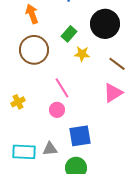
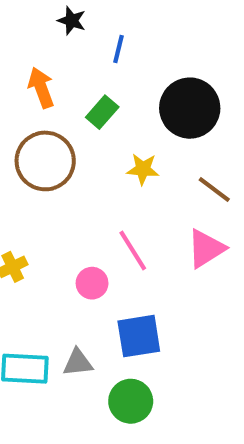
green rectangle: (69, 34) -> (102, 112), moved
pink line: (62, 88) -> (133, 251), moved

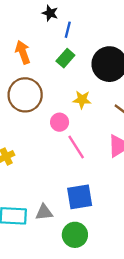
black star: (72, 21) -> (50, 13), moved
green rectangle: (102, 112) -> (65, 58), moved
pink circle: (92, 283) -> (60, 122), moved

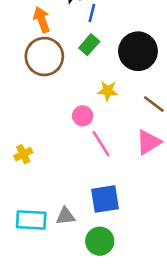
orange arrow: (23, 52) -> (42, 20), moved
brown circle: (25, 95) -> (44, 57), moved

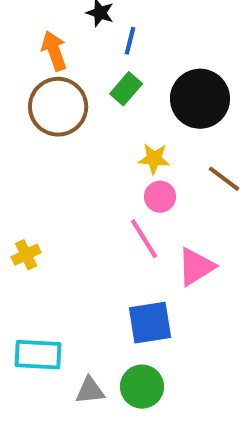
pink circle: (83, 116) -> (160, 197), moved
pink triangle: (149, 142) -> (196, 267), moved
gray triangle: (65, 216) -> (90, 391), moved

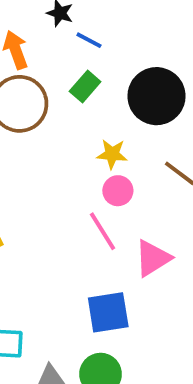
blue line: (130, 41) -> (89, 40), turned -76

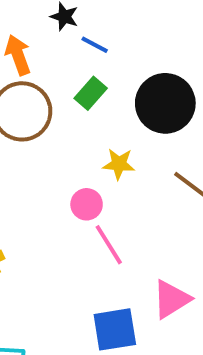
pink circle: (118, 191) -> (87, 204), moved
pink triangle: (153, 258) -> (171, 299), moved

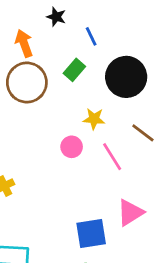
blue line: (95, 45) -> (91, 36), moved, turned 36
pink line: (109, 245) -> (112, 157), moved

